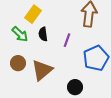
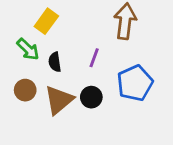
black semicircle: (43, 34) -> (55, 62), moved
black circle: (75, 87) -> (91, 97), moved

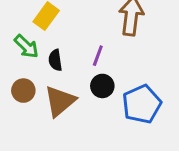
blue pentagon: (135, 83) -> (142, 104), moved
black circle: (91, 97) -> (102, 86), moved

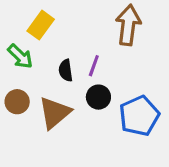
black semicircle: (55, 60) -> (66, 70), moved

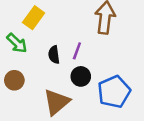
brown triangle: (55, 113) -> (57, 102), moved

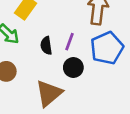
blue pentagon: (114, 92) -> (107, 48), moved

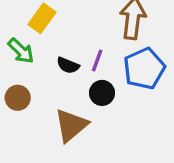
black semicircle: (46, 46) -> (68, 65), turned -60

